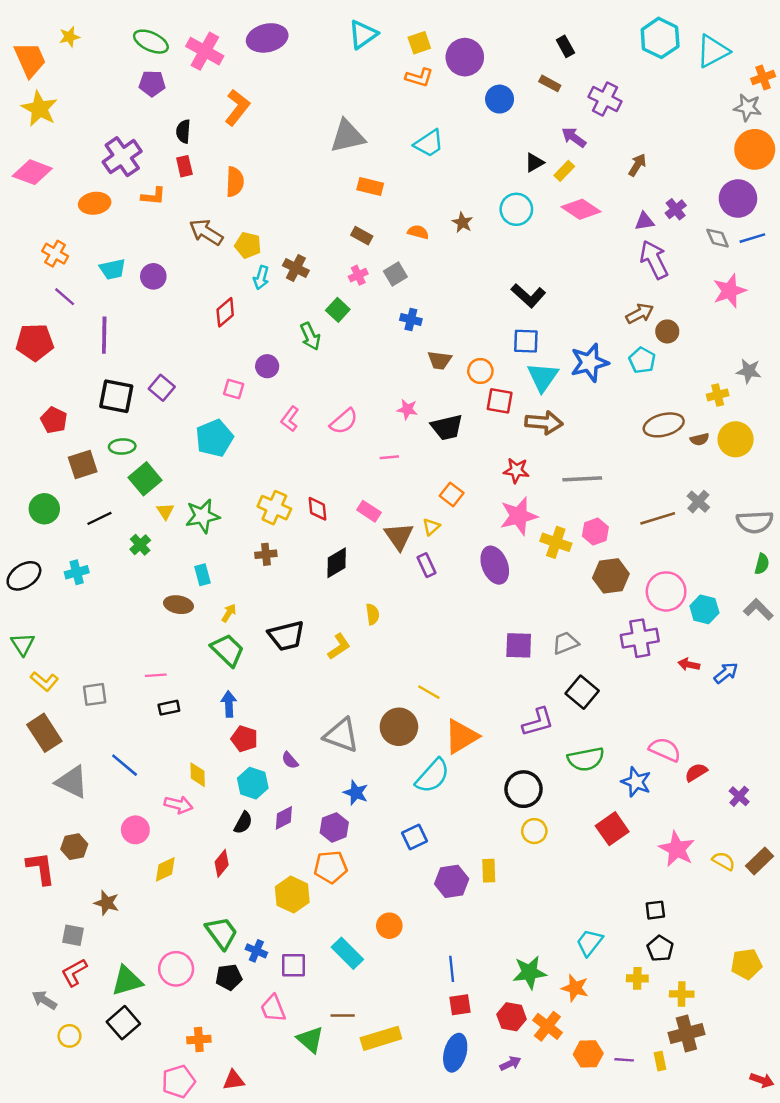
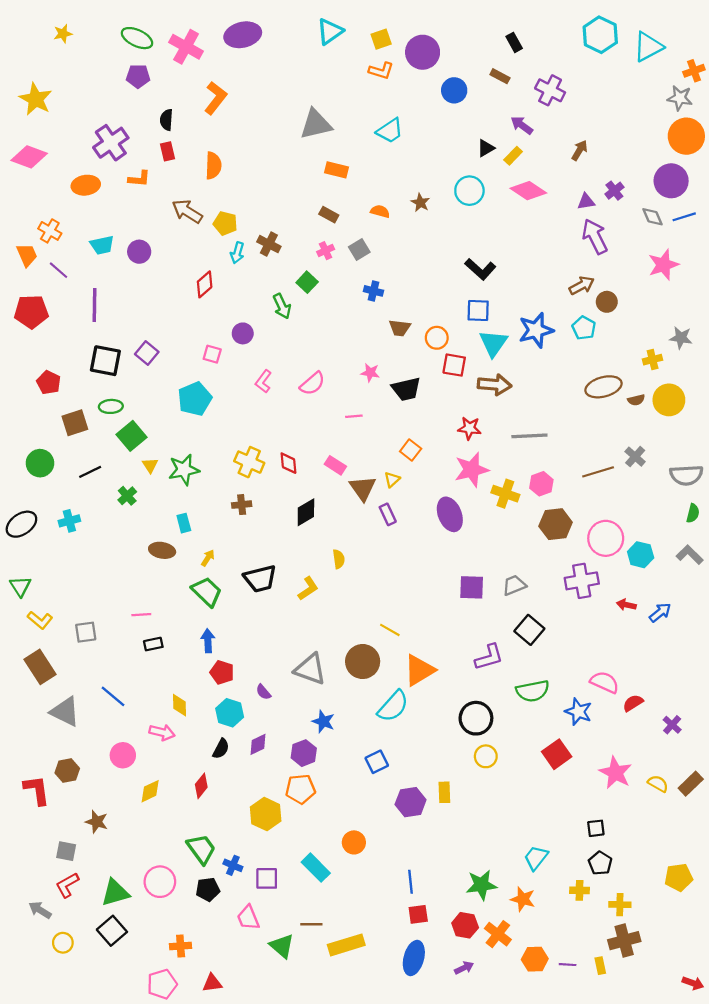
orange trapezoid: (30, 60) -> (27, 255), moved, size x0.7

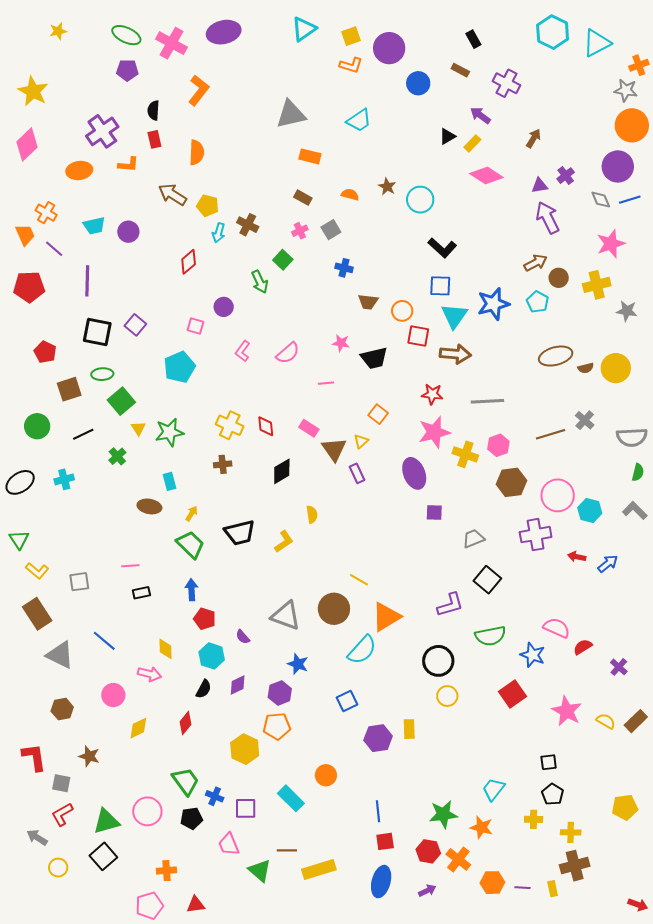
pink diamond: (29, 157) -> (27, 144), turned -64
cyan circle: (469, 191) -> (420, 200), moved
yellow cross: (653, 360) -> (597, 285), moved, size x1.5
purple square: (472, 587) -> (434, 512), moved, size x0.7
red L-shape: (37, 790) -> (34, 757), moved

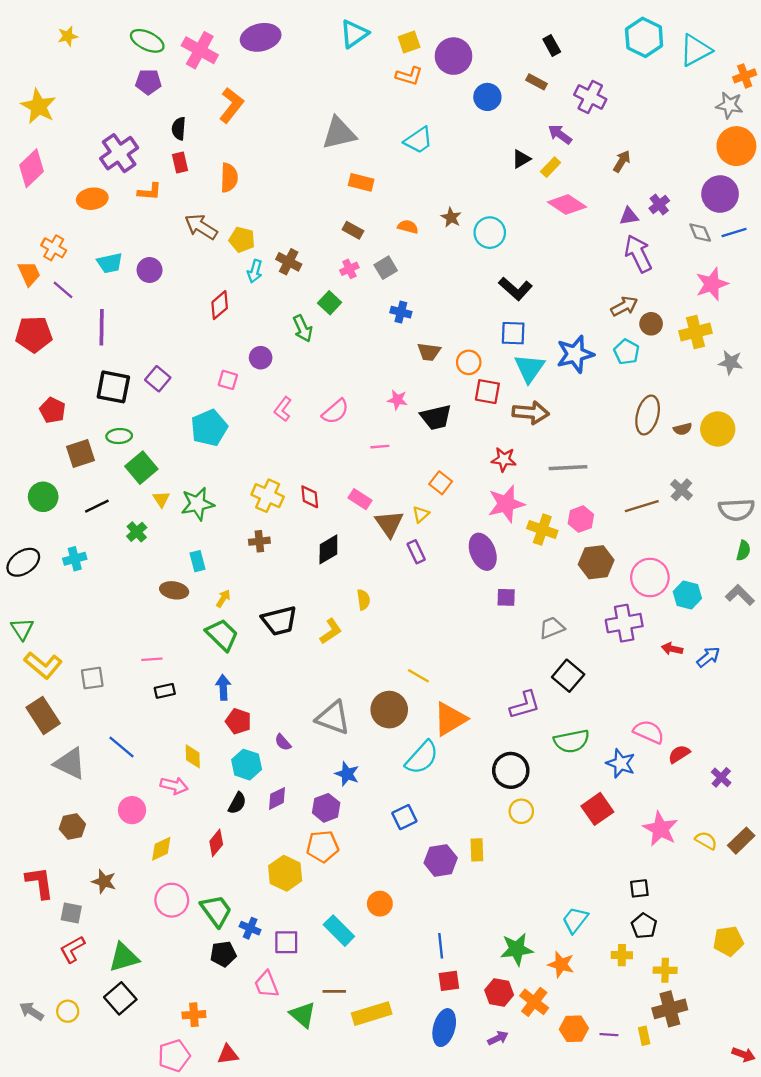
brown ellipse: (556, 356) -> (648, 415), turned -60
yellow L-shape: (37, 571) -> (43, 665), size x1.4
pink circle: (147, 811) -> (172, 900), moved
gray arrow: (37, 837) -> (31, 1011), moved

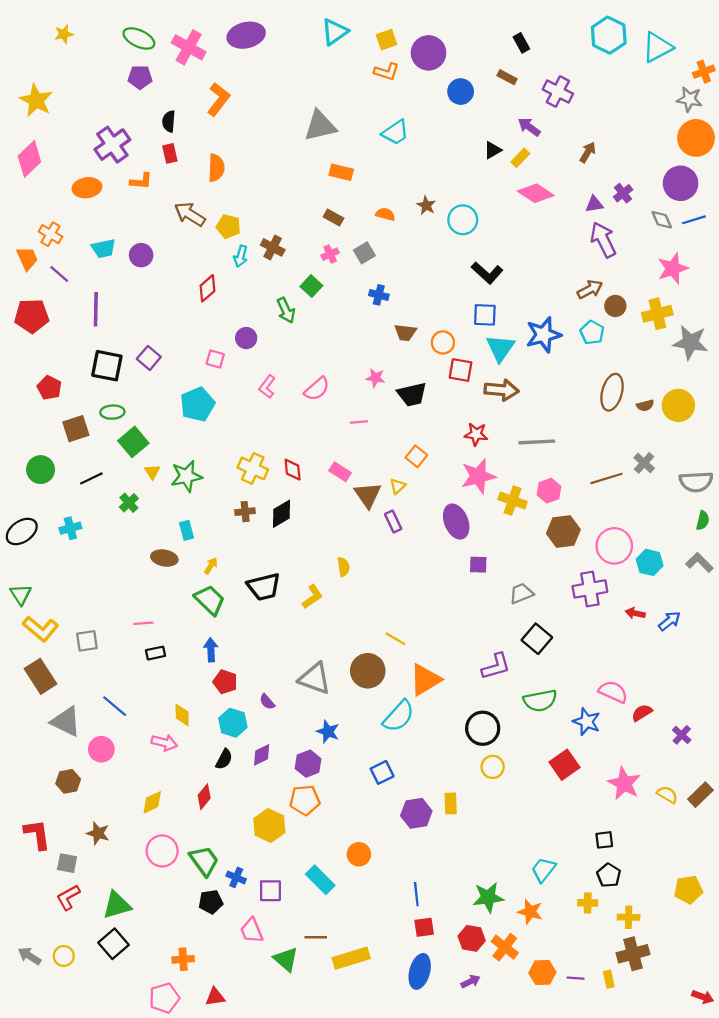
gray star: (731, 362) -> (691, 342), size x1.5
black diamond: (328, 549) -> (282, 514), moved
pink circle: (132, 810) -> (101, 749), moved

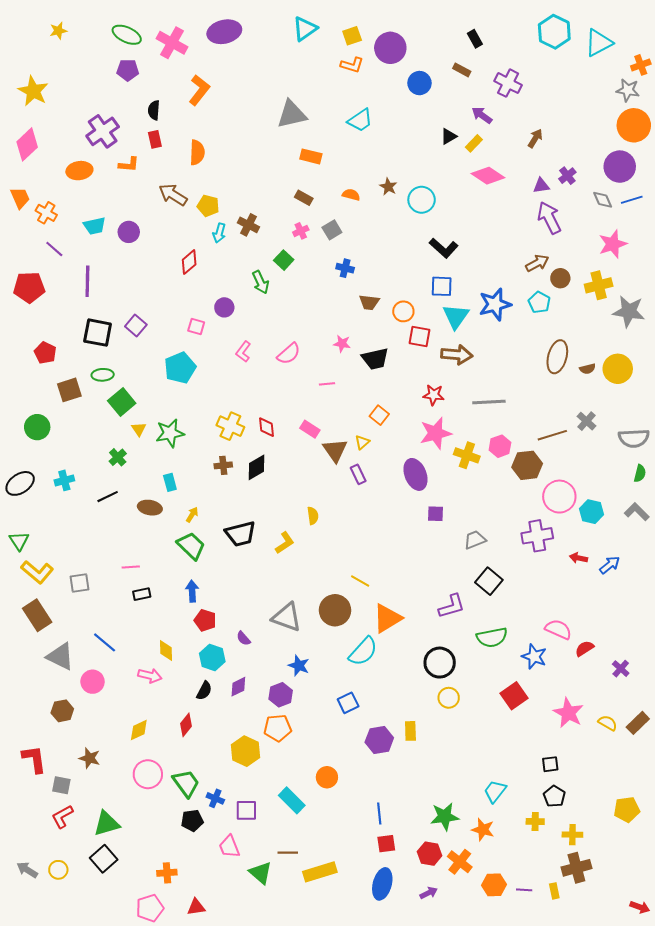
orange trapezoid: (27, 258) -> (20, 198), moved
black line: (91, 478) -> (108, 497), moved
brown hexagon: (563, 531) -> (527, 465), moved

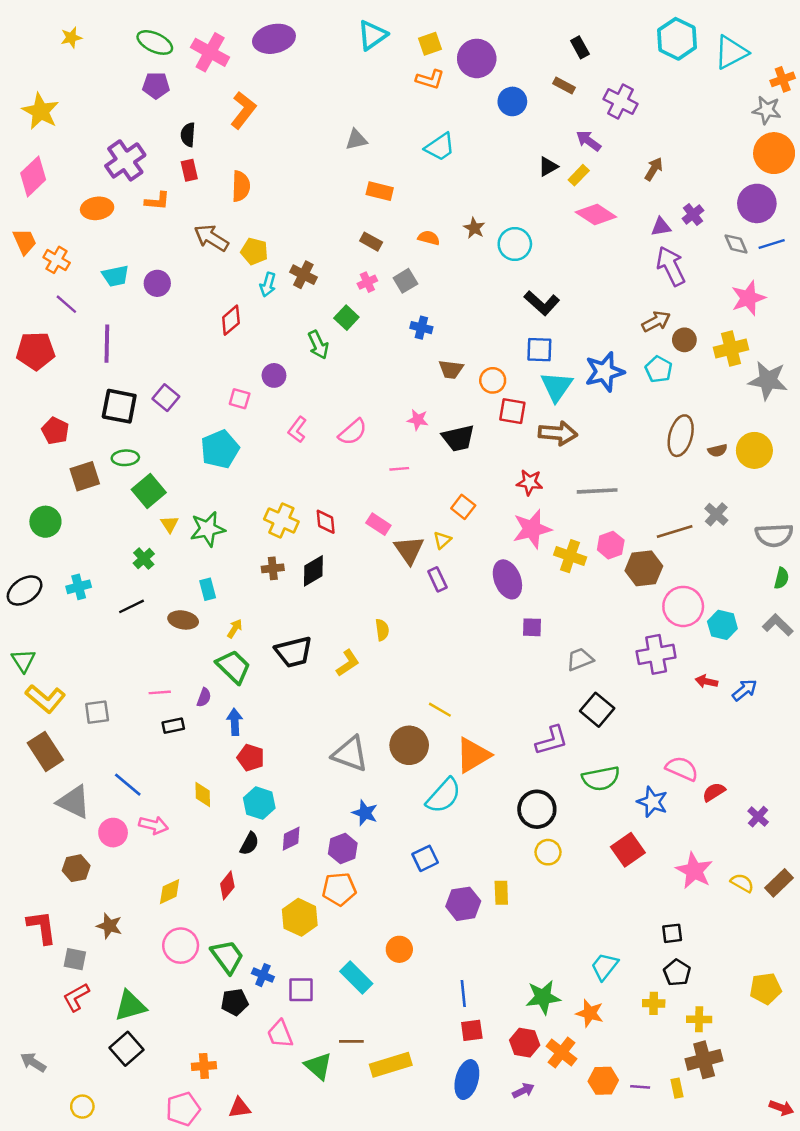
gray triangle: (292, 114) -> (356, 140), size x0.6
purple semicircle: (243, 638) -> (204, 697), moved, turned -119
pink arrow: (150, 676) -> (154, 825), moved
yellow circle: (58, 870) -> (82, 1107), moved

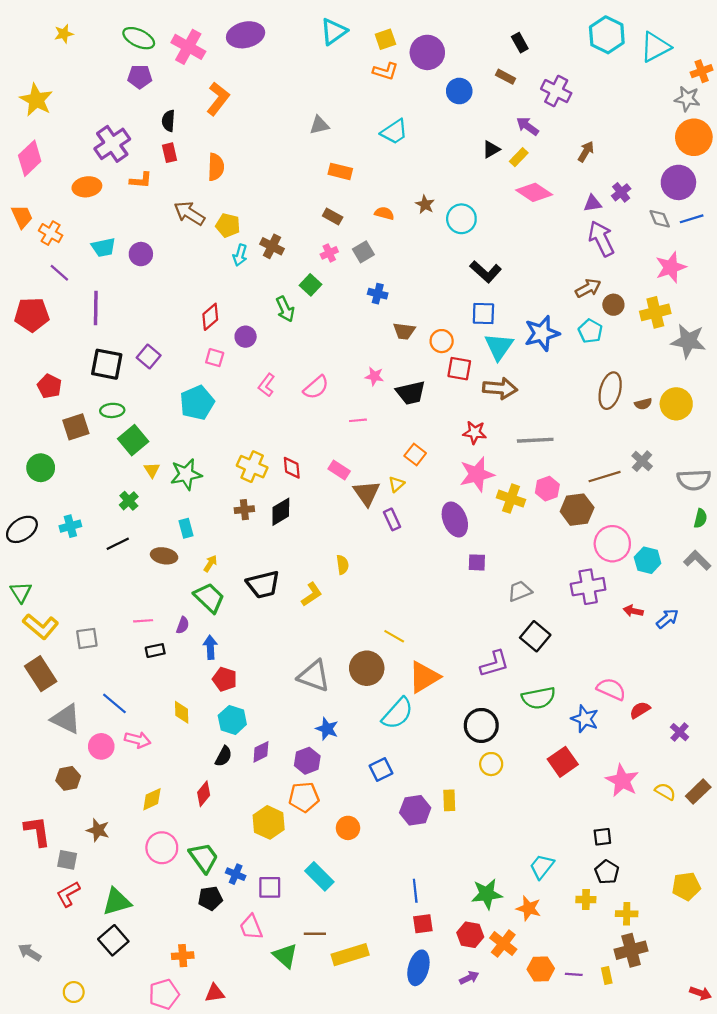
red diamond: (231, 320) -> (210, 317), moved
orange circle: (399, 949) -> (348, 828), moved

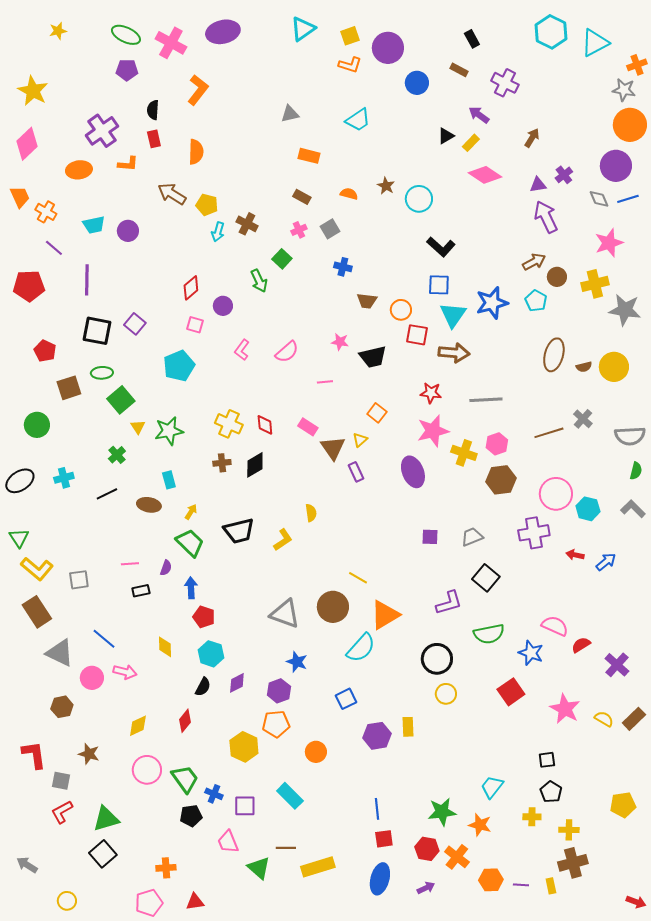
brown hexagon: (577, 510) -> (501, 480), moved
purple square: (477, 562) -> (430, 537), moved
purple cross: (680, 732) -> (617, 665), size x1.4

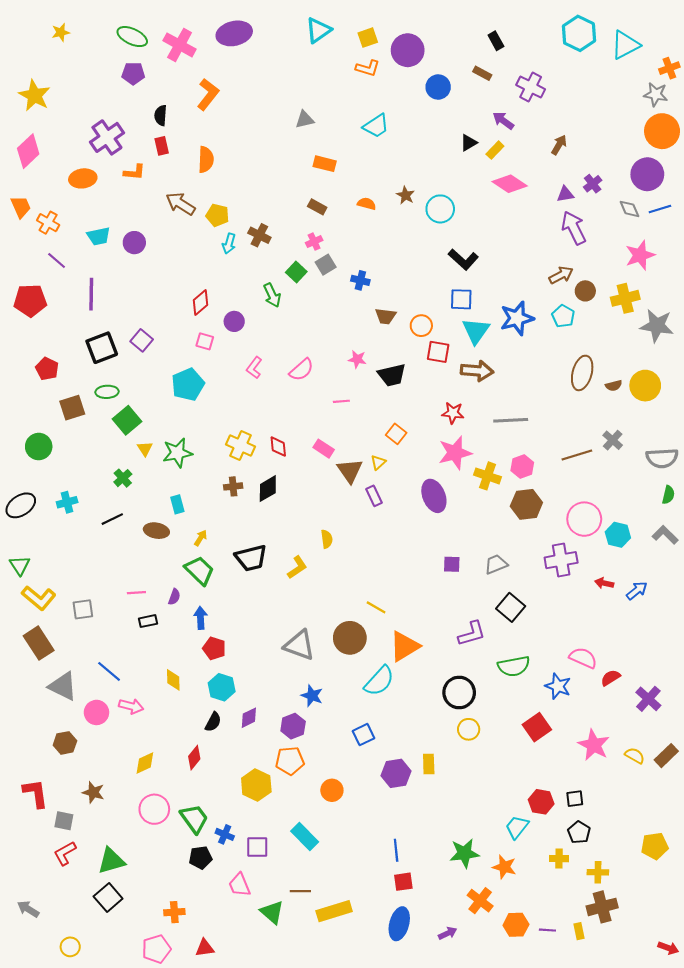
gray square: (330, 229) -> (326, 265), moved
black square: (97, 331) -> (102, 348), turned -32
red hexagon: (427, 849) -> (541, 802), moved

